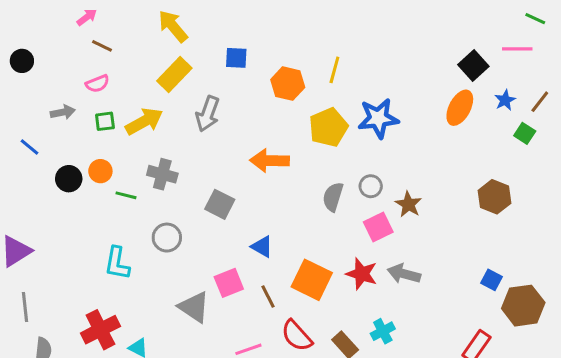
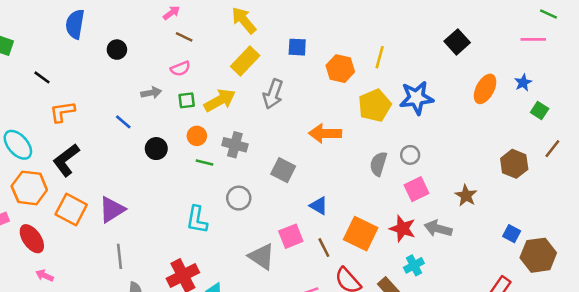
black square: (473, 65) -> (457, 42), moved
brown line: (540, 102) -> (552, 149), moved
orange circle: (100, 171) -> (197, 136), moved
brown star: (408, 204) -> (466, 196), moved
cyan cross: (383, 331) -> (414, 265), moved

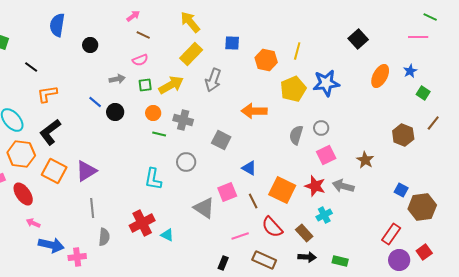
black circle: (156, 149) -> (115, 112), moved

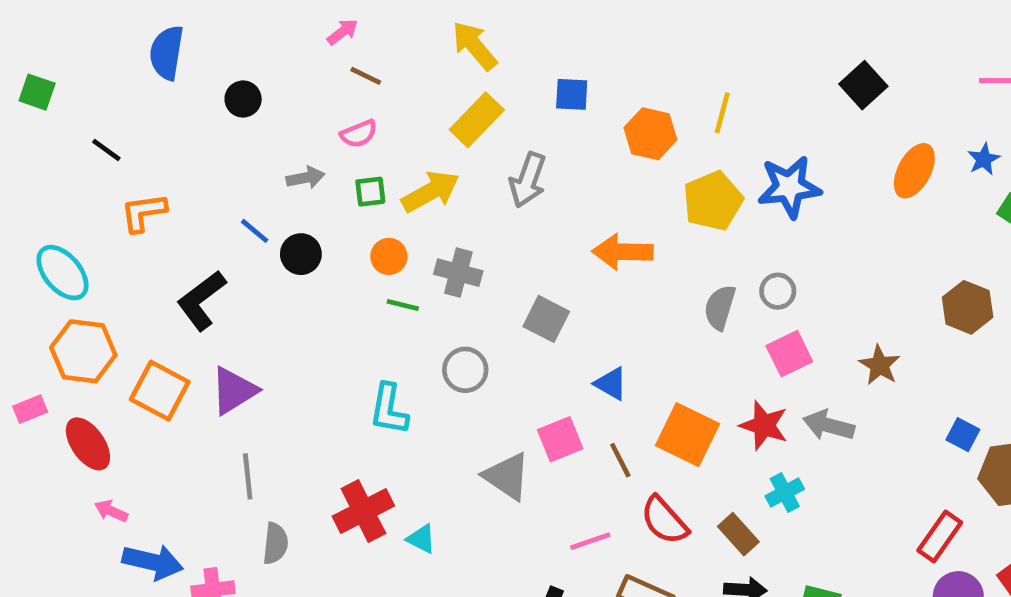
black L-shape: (50, 132) -> (201, 300), moved

